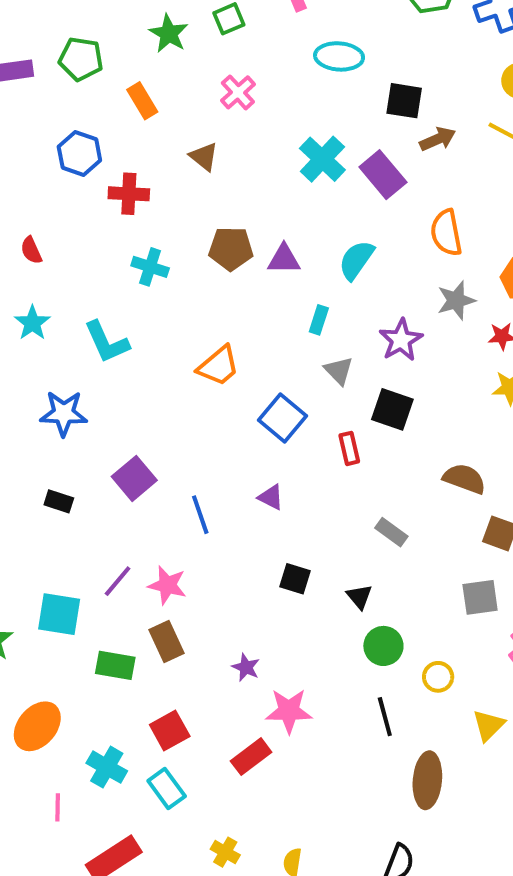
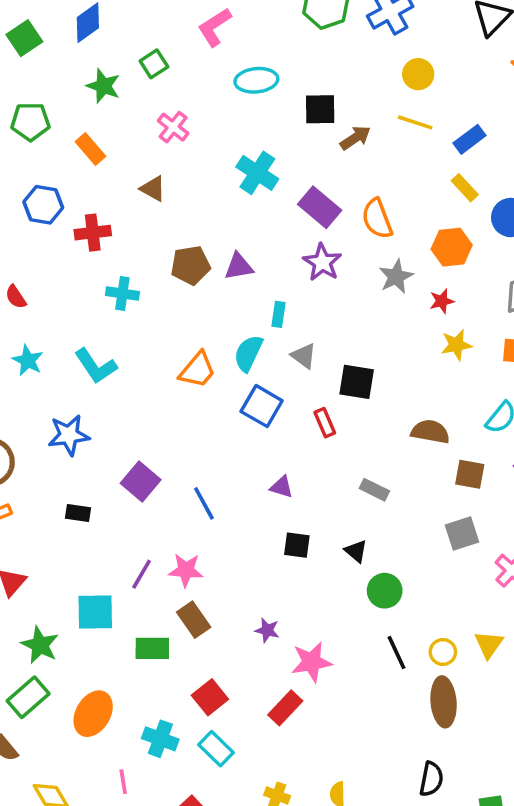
purple rectangle: (383, 175) -> (320, 207), moved
cyan semicircle: (356, 260) -> (248, 353), moved
purple star: (401, 340) -> (322, 262), moved
purple triangle: (271, 497) -> (282, 487), moved
yellow circle: (438, 677) -> (443, 652), moved

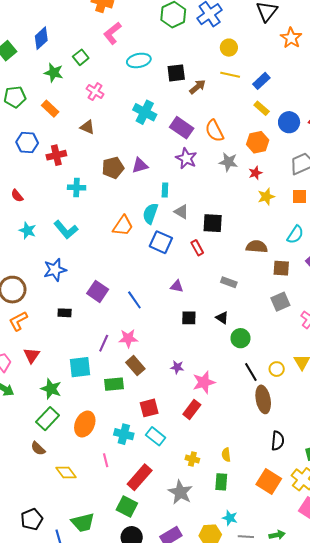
gray star: (396, 277) -> (228, 162), turned -30
red square: (210, 697) -> (149, 408), turned 30
brown ellipse: (444, 702) -> (263, 399), moved

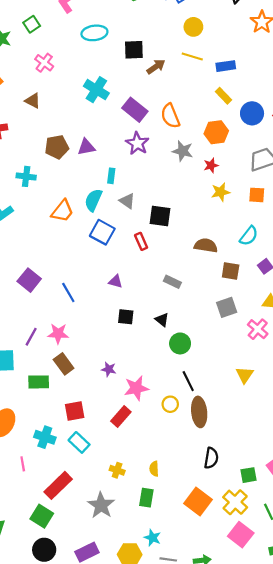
blue rectangle: (261, 81) -> (226, 66), turned 30
cyan cross: (77, 187) -> (26, 176), moved
yellow circle: (277, 369) -> (170, 404), moved

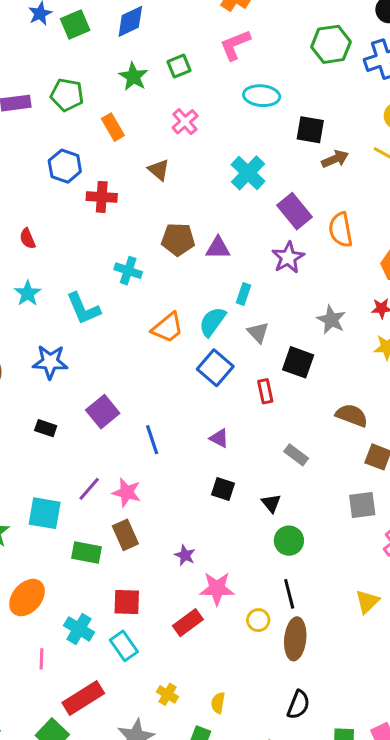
gray star: (183, 151) -> (331, 320), moved

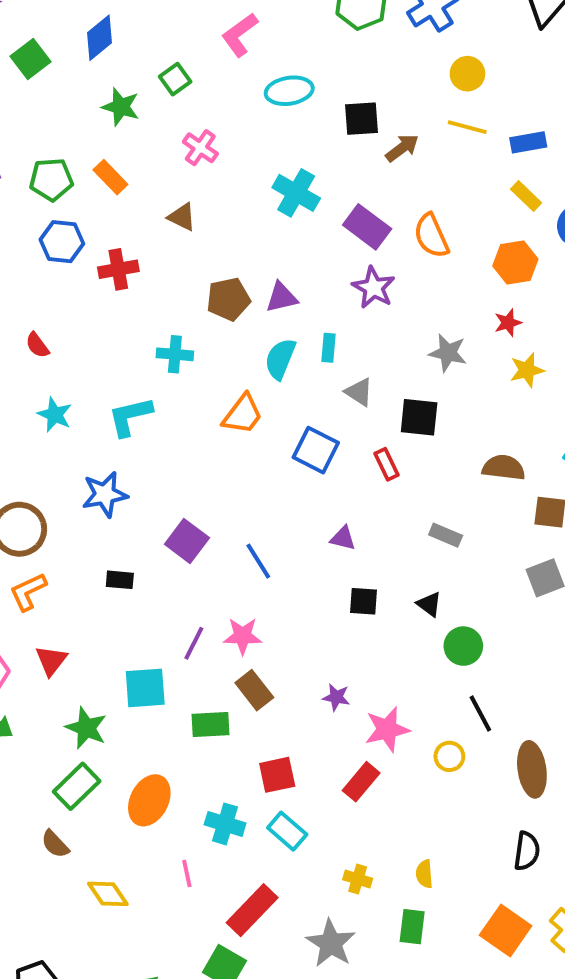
green pentagon: (67, 95) -> (51, 179), moved
cyan L-shape: (83, 309) -> (130, 416), turned 114
cyan semicircle: (212, 322) -> (280, 359), moved
brown ellipse: (295, 639) -> (532, 769), moved

